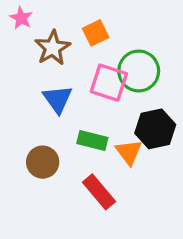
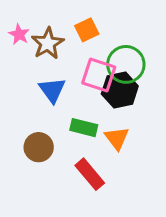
pink star: (21, 18) -> (19, 34), moved
black hexagon: (155, 129) -> (120, 90), moved

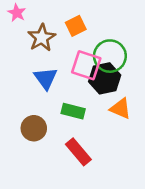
pink star: (19, 34) -> (17, 13), moved
orange triangle: (117, 138) -> (120, 109), moved, turned -30

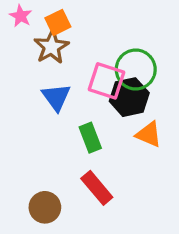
orange square: (76, 26) -> (58, 22), moved
green rectangle: (73, 111) -> (90, 138), turned 55
brown circle: (34, 128) -> (45, 207), moved

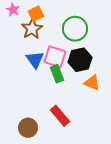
green circle: (136, 70) -> (75, 29), moved
pink square: (107, 81) -> (55, 57), moved
green rectangle: (90, 138) -> (57, 74), moved

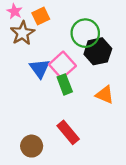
brown star: (32, 29) -> (22, 33), moved
pink square: (55, 57) -> (62, 65), turned 30
black hexagon: (80, 60) -> (98, 51), moved

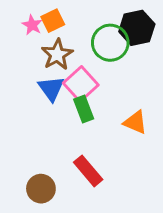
pink star: (14, 11) -> (32, 25), moved
brown star: (22, 33) -> (57, 54), moved
black hexagon: (98, 51) -> (137, 28), moved

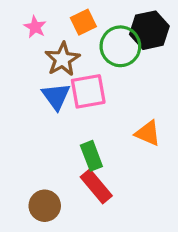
orange square: (53, 21) -> (83, 22), moved
pink square: (81, 84) -> (88, 91), turned 32
green rectangle: (84, 109) -> (91, 156), moved

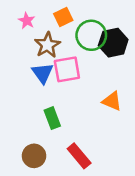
black hexagon: (149, 30) -> (113, 43), moved
green rectangle: (91, 156) -> (52, 118), moved
red rectangle: (96, 186) -> (79, 156), moved

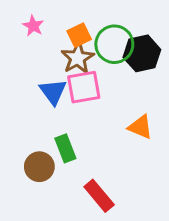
orange square: (63, 17) -> (79, 35), moved
brown star: (47, 45) -> (78, 58), moved
brown circle: (34, 156) -> (39, 167), moved

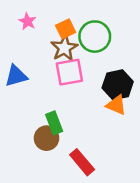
black hexagon: (142, 53) -> (118, 85), moved
blue triangle: (53, 92) -> (16, 76), moved, turned 50
brown circle: (39, 167) -> (47, 138), moved

